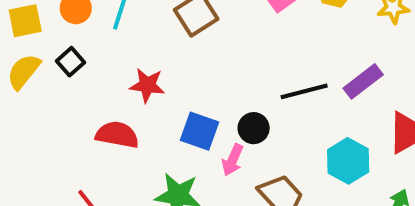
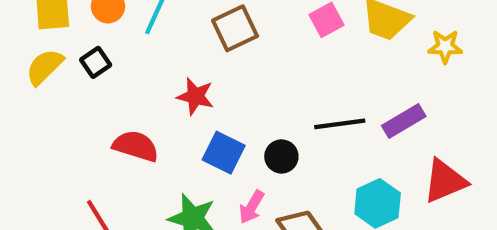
red star: (147, 85) -> (195, 96), moved
pink arrow: (233, 160) -> (252, 207), moved

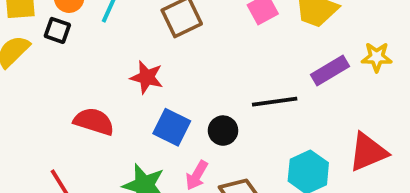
yellow star: (445, 47) -> (377, 57), moved
black square: (96, 62) -> (57, 30), moved, turned -36
purple rectangle: (404, 121) -> (330, 71), moved

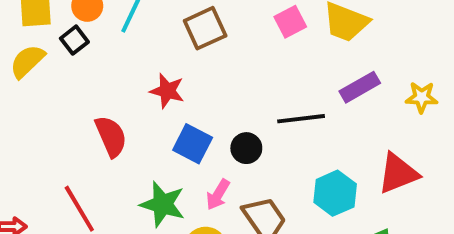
black square: (57, 30) -> (74, 40), turned 32
yellow star: (377, 57) -> (422, 97), moved
red semicircle: (94, 121) -> (111, 136), turned 48

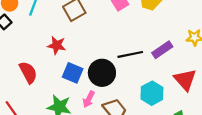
purple rectangle: (360, 87) -> (162, 50), moved
black circle: (246, 148) -> (102, 73), size x1.6
red triangle: (398, 173) -> (185, 80), turned -45

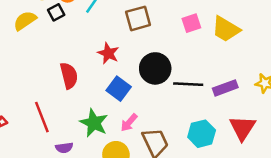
black circle: (102, 73) -> (155, 68), moved

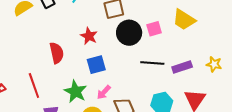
pink square: (191, 23) -> (154, 29), moved
black circle: (155, 68) -> (129, 33), moved
blue square: (119, 89) -> (96, 65), turned 36

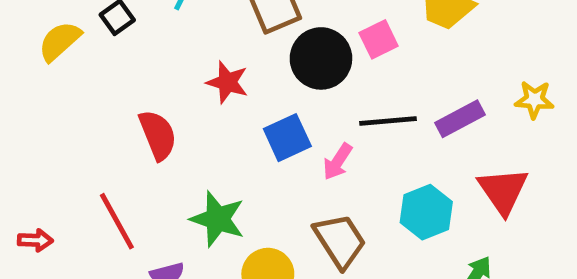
blue square: (96, 65) -> (287, 138), moved
pink arrow: (104, 92) -> (338, 162), moved

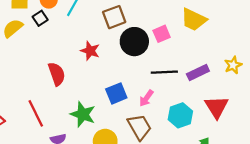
yellow star: (534, 100) -> (233, 65), turned -30
blue square: (287, 138) -> (116, 93), moved
pink arrow: (338, 162) -> (146, 98), moved

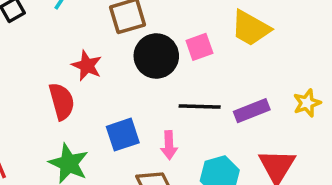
red semicircle: (57, 74) -> (62, 101), moved
pink arrow: (146, 98) -> (169, 145), turned -42

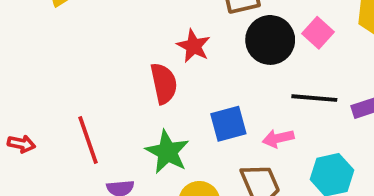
pink square: (199, 47) -> (318, 33), turned -32
pink arrow: (169, 145) -> (278, 138), turned 76

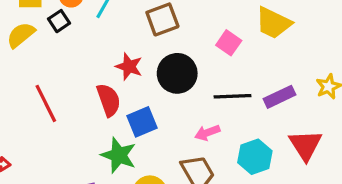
black circle: (270, 40) -> (177, 73), moved
blue square: (228, 124) -> (142, 122), moved
red line: (88, 140) -> (46, 103), moved

